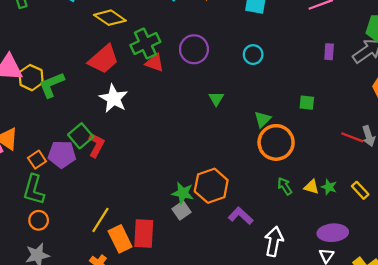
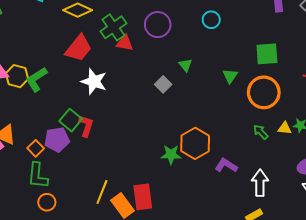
green square: (307, 103) -> (267, 54), size x1.6
orange circle: (276, 142) -> (264, 92), moved
gray square: (182, 210) -> (163, 84), moved

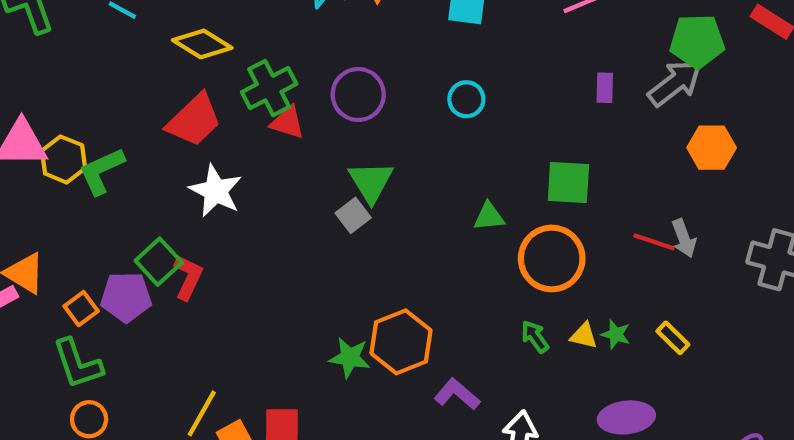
green triangle: (185, 65) -> (371, 182), moved, size x1.6
green triangle: (230, 76) -> (489, 217), turned 42
green L-shape: (38, 176) -> (78, 364), turned -32

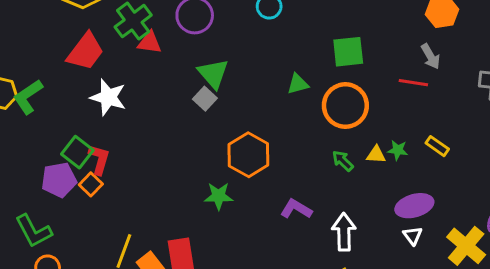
gray arrow: (684, 238) -> (431, 56), moved
orange square: (81, 309) -> (91, 184), moved
orange hexagon: (401, 342) -> (248, 155), moved

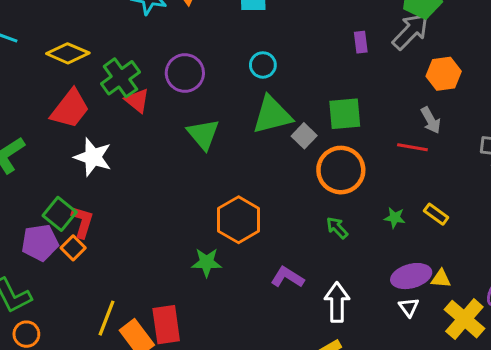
red triangle: (149, 43) -> (137, 101), turned 30
green triangle: (298, 84) -> (272, 115), moved, size x1.8
gray square: (205, 99) -> (304, 136), moved
yellow triangle: (376, 155) -> (441, 279), moved

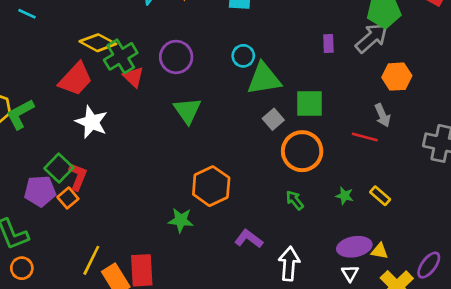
yellow diamond: (68, 53) -> (98, 43), moved
green triangle: (272, 115) -> (264, 79), moved

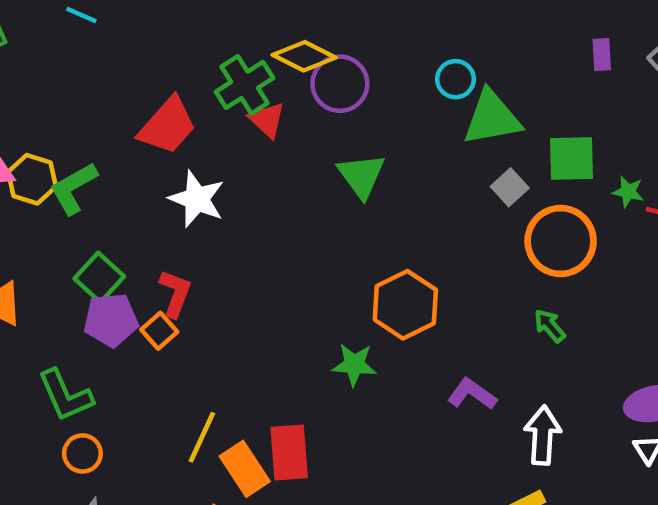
yellow diamond: (98, 43) -> (304, 56), moved
green square: (59, 168) -> (99, 278), moved
green star: (345, 196) -> (628, 192), moved

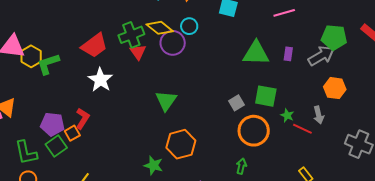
cyan circle: (456, 79) -> (189, 26), moved
green triangle: (492, 118) -> (256, 53), moved
green triangle: (361, 176) -> (166, 101), moved
green square: (99, 278) -> (56, 146), moved
green arrow: (550, 326) -> (241, 166), turned 42

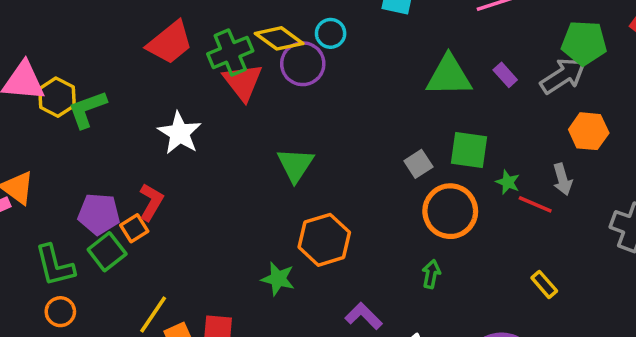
red trapezoid: (94, 45) -> (170, 43), moved
red triangle: (138, 52) -> (243, 82), size x1.4
purple rectangle: (288, 54) -> (505, 75), turned -48

